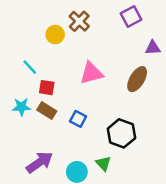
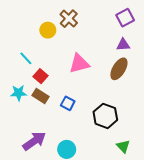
purple square: (131, 16) -> (125, 18), moved
purple triangle: (153, 48) -> (123, 45), moved
red square: (47, 88) -> (40, 76), turned 32
green triangle: (103, 163) -> (123, 146), moved

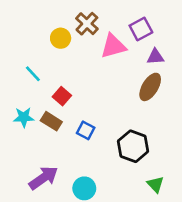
purple square: (125, 18) -> (141, 29), moved
pink triangle: (79, 64) -> (113, 46), moved
red square: (40, 76) -> (62, 96), moved

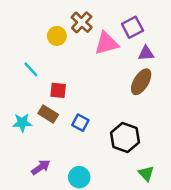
red square: (62, 96) -> (58, 90), turned -35
cyan star: (24, 117) -> (22, 123), moved
purple arrow: (43, 178) -> (41, 167), size x0.7

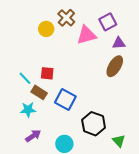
cyan line: (31, 69) -> (25, 78), moved
cyan star: (22, 123) -> (28, 110), moved
blue square: (80, 123) -> (65, 99), size x1.5
black hexagon: (125, 138) -> (94, 124), moved

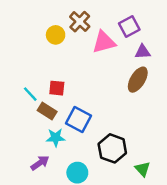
cyan star: (28, 110) -> (56, 138), moved

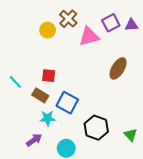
purple triangle: (143, 52) -> (132, 25), moved
cyan line: (30, 94) -> (15, 82), moved
green triangle: (143, 169) -> (130, 135), moved

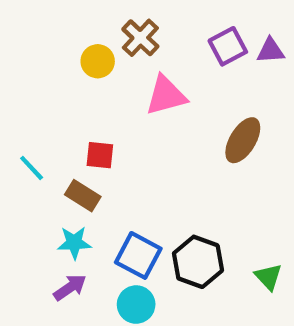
pink triangle: (89, 36) -> (166, 95), moved
blue square: (67, 103) -> (138, 255), moved
cyan star: (48, 118) -> (74, 243), moved

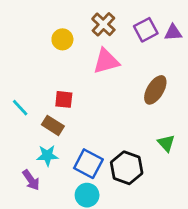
brown cross: (140, 38) -> (103, 24), moved
green triangle: (268, 277) -> (166, 143), moved
purple arrow: (70, 287) -> (31, 180), moved, turned 90

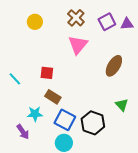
yellow circle: (62, 39) -> (35, 22), moved
pink triangle: (106, 61) -> (78, 45), turned -35
brown rectangle: (53, 125) -> (53, 97), moved

